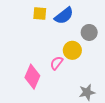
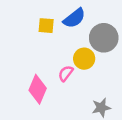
yellow square: (40, 14) -> (46, 26), moved
gray circle: (89, 32) -> (104, 38), size x1.5

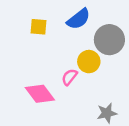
yellow square: (46, 26) -> (39, 27), moved
pink diamond: (38, 89) -> (40, 94), turned -60

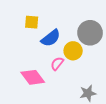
blue semicircle: (79, 19) -> (51, 38), moved

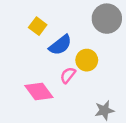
yellow square: (32, 22) -> (38, 26), turned 32
gray circle: (90, 33) -> (107, 19), moved

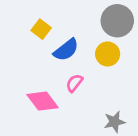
yellow circle: (87, 60) -> (108, 54), moved

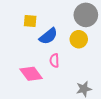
yellow square: (41, 29) -> (30, 21), turned -32
pink semicircle: (74, 83) -> (54, 61), turned -40

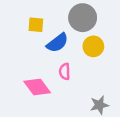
gray circle: (86, 15) -> (83, 18), moved

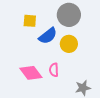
yellow circle: (93, 46) -> (69, 44), moved
pink semicircle: (65, 72) -> (54, 70), moved

